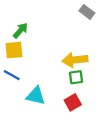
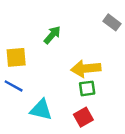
gray rectangle: (87, 12) -> (112, 22), moved
green arrow: (20, 30) -> (52, 35), moved

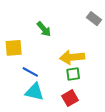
green arrow: (52, 35) -> (44, 29), turned 98
blue line: (14, 86) -> (30, 72), moved

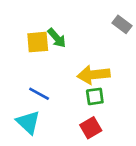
yellow square: (14, 48) -> (38, 42), moved
cyan triangle: (34, 92) -> (28, 122), moved, turned 30

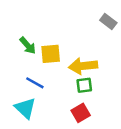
green arrow: (57, 38) -> (28, 46), moved
yellow square: (38, 42) -> (51, 54), moved

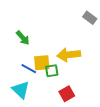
yellow square: (51, 54) -> (42, 63), moved
green square: (84, 85) -> (52, 71), moved

